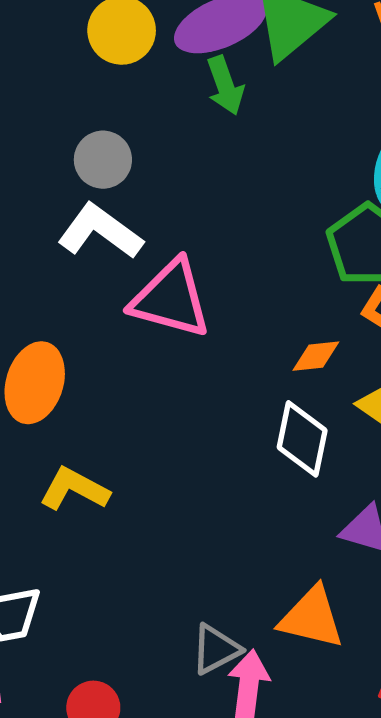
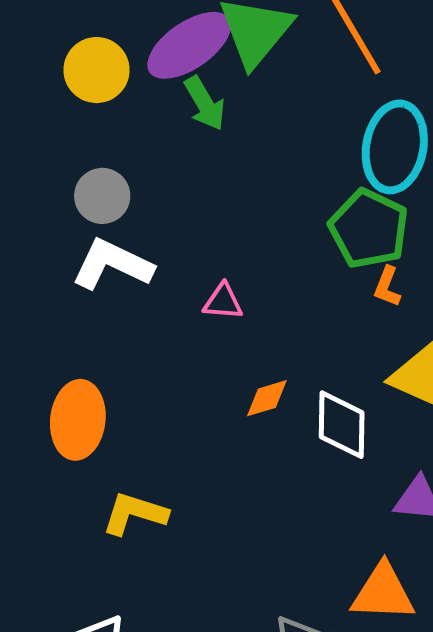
pink triangle: (171, 299) -> (223, 302), moved, size x0.5
orange diamond: (316, 356) -> (267, 398), moved

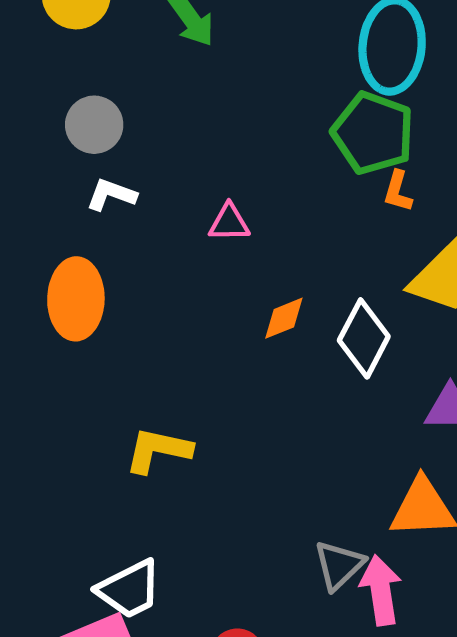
white L-shape: (112, 264) -> (111, 195), size x0.6
orange ellipse: (78, 420) -> (76, 299), moved
white diamond: (342, 425) -> (364, 338), turned 32

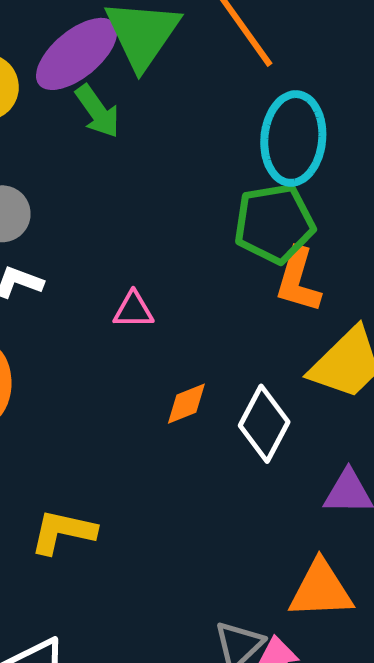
green pentagon: (373, 133) -> (274, 223), turned -30
orange L-shape: (398, 191) -> (298, 280), size x1.6

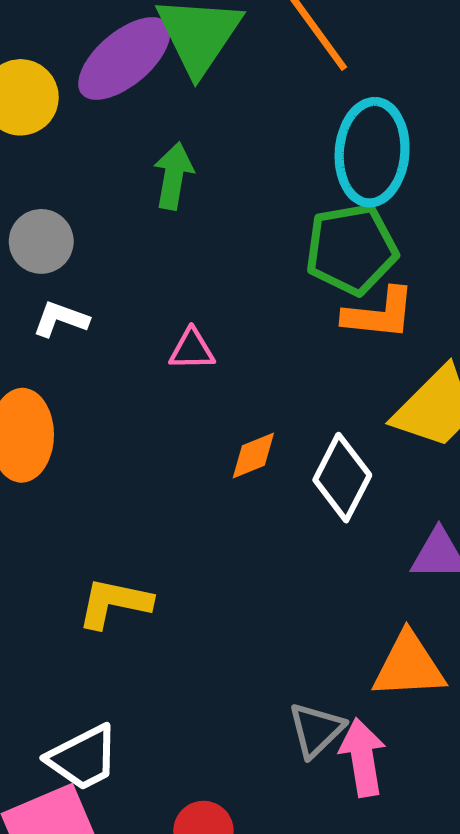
green arrow: (98, 111) -> (173, 176), moved, turned -134
orange L-shape: (298, 280) -> (379, 314), turned -100

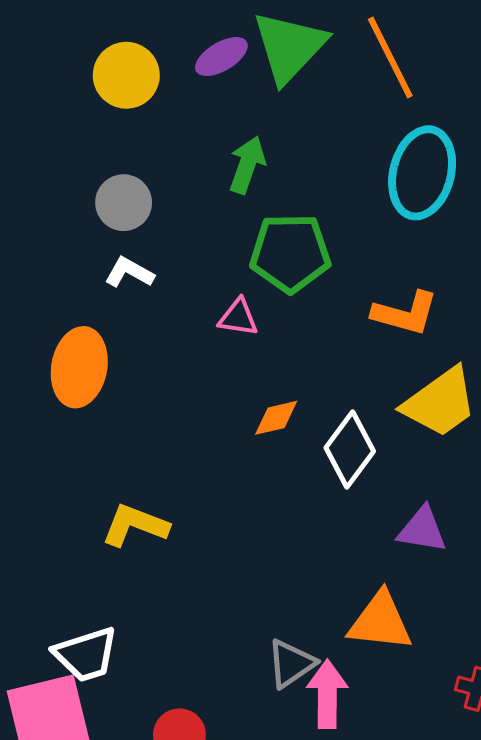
purple ellipse: (124, 58) -> (221, 57), size x0.6
green pentagon: (351, 249) -> (290, 253), moved

